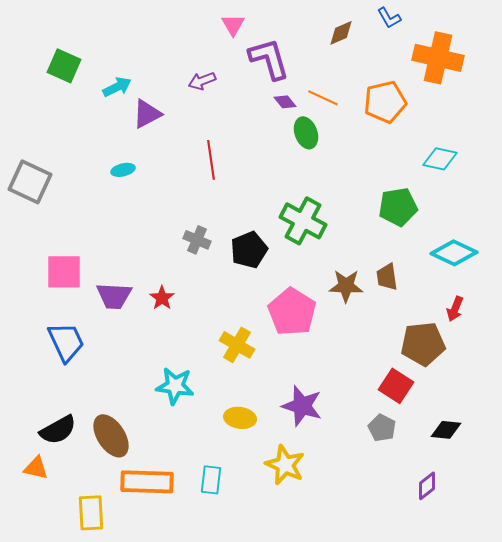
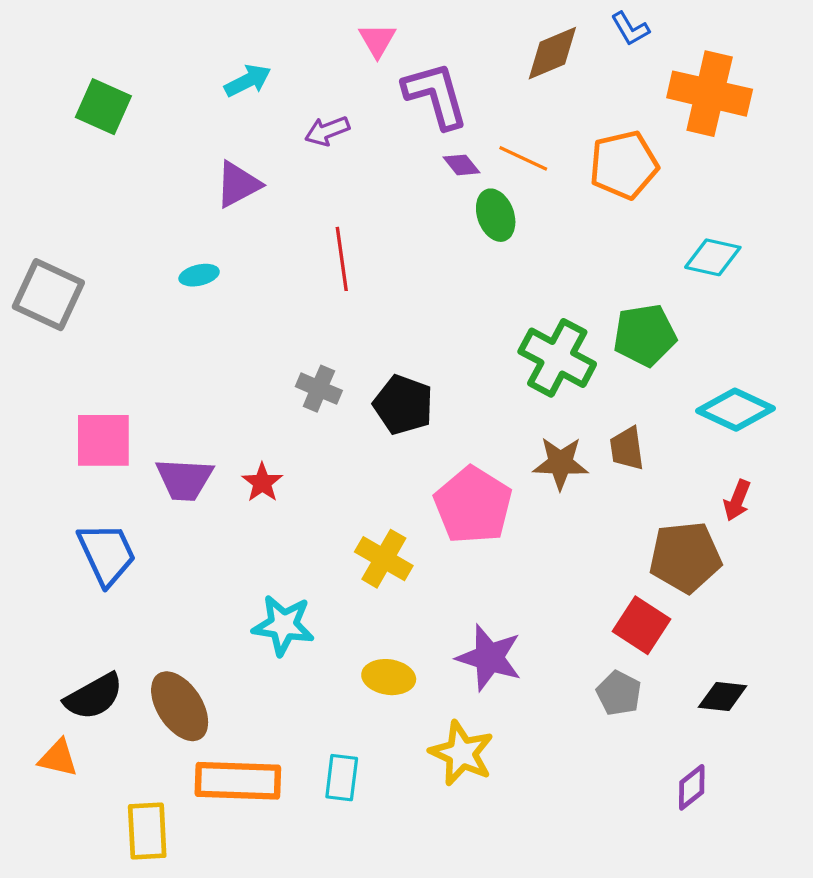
brown diamond: (341, 33) -> (552, 53), size x1.4
cyan arrow: (117, 87) -> (248, 81), moved
green cross: (303, 221) -> (557, 358), moved
black pentagon: (249, 250) -> (403, 405), turned -30

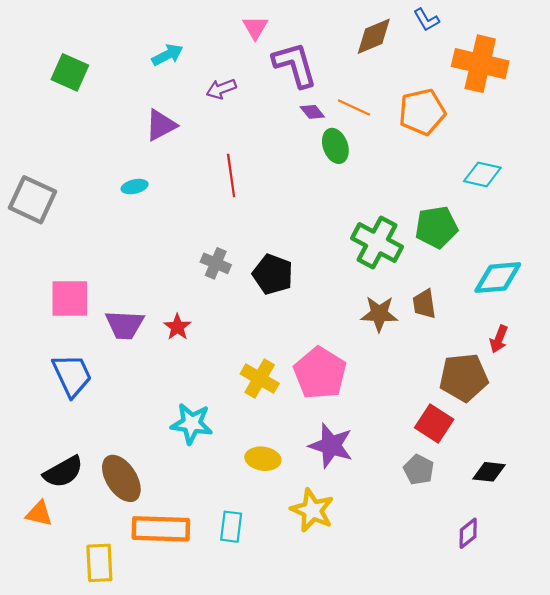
cyan diamond: (736, 410) -> (498, 278), turned -30
pink pentagon: (473, 505) -> (320, 373), moved

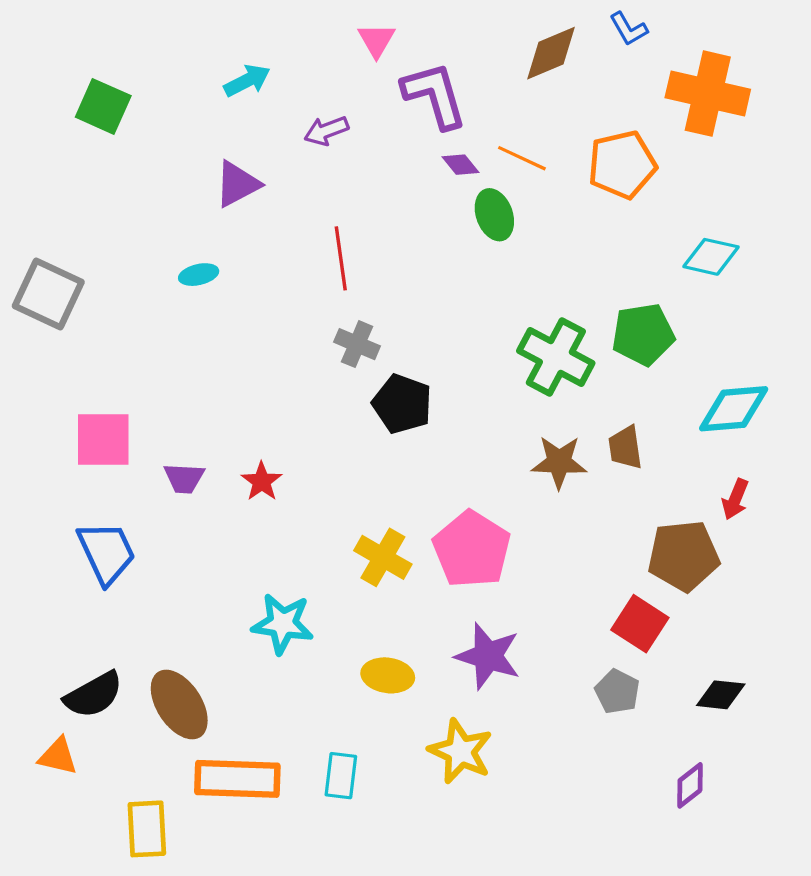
gray cross: (216, 263) -> (357, 344), moved
purple trapezoid: (125, 325) -> (184, 478), size x0.7

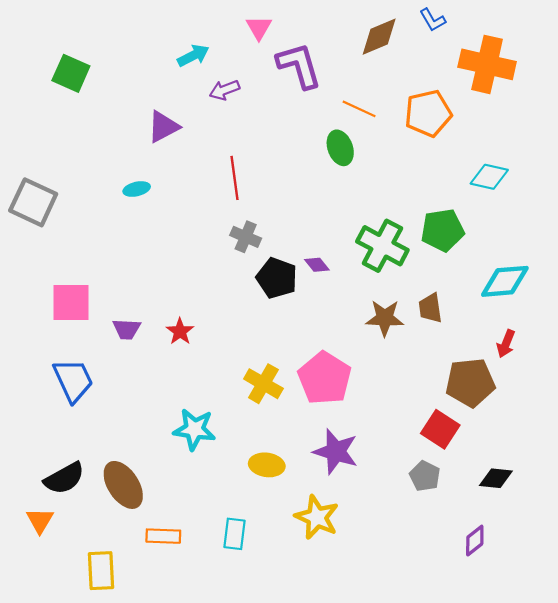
cyan arrow: (247, 81) -> (193, 56), moved
purple diamond: (460, 165) -> (317, 265), moved
orange triangle: (58, 756) -> (40, 521), turned 48
orange rectangle: (237, 779) -> (163, 536), size x0.6

